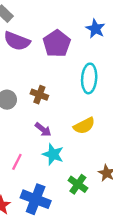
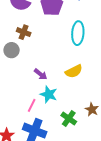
brown cross: (39, 95) -> (24, 32), moved
pink line: (17, 162) -> (32, 105), moved

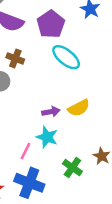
cyan ellipse: (78, 33) -> (66, 57), moved, turned -55
purple arrow: (41, 74) -> (51, 112), moved, turned -48

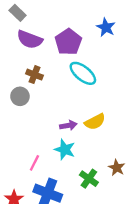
pink line: (25, 151) -> (34, 163), moved

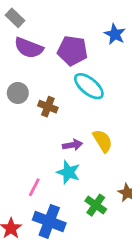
purple pentagon: (68, 42) -> (72, 51), turned -30
brown cross: (34, 75) -> (48, 107), moved
gray circle: (20, 96) -> (18, 93), moved
yellow semicircle: (95, 122) -> (103, 141), turned -95

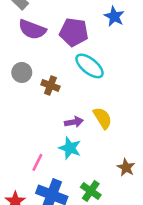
green cross: (96, 205) -> (91, 191), moved

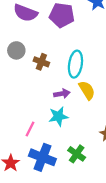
cyan ellipse: (89, 66) -> (75, 64), moved, turned 60
cyan star: (70, 148) -> (58, 116), turned -30

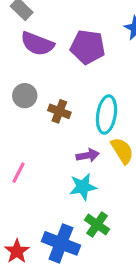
pink line: (30, 129) -> (18, 173), moved
green cross: (77, 154) -> (97, 225), moved

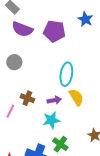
brown cross: (59, 111) -> (27, 98), moved

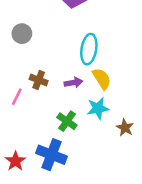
cyan star: (51, 120) -> (98, 108), moved
green cross: (60, 144) -> (67, 121), moved

